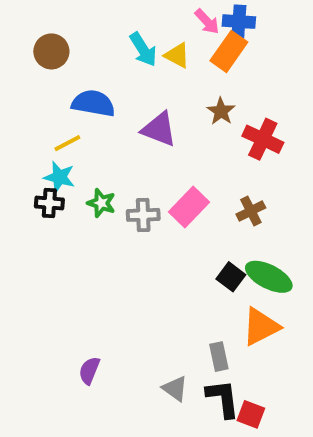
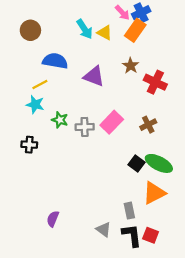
blue cross: (239, 22) -> (141, 13), turned -30
black cross: (49, 203) -> (29, 145), moved
red square: (251, 414) -> (151, 235), moved

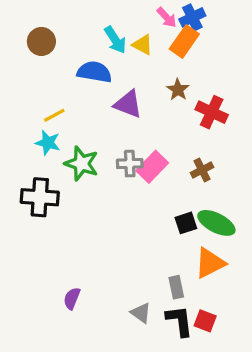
blue semicircle: (55, 61) -> (94, 72), moved
green star: (60, 120) -> (82, 164), size x1.5
gray cross: (85, 127) -> (130, 164), moved
black cross: (29, 145) -> (40, 197), size x1.6
black square: (136, 163) -> (186, 223), turned 35

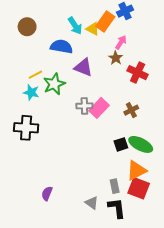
pink arrow: (167, 17) -> (121, 42), moved, turned -104
orange rectangle: (184, 41) -> (105, 22), moved
green star: (82, 164) -> (54, 84), moved, turned 30
red square: (205, 321) -> (139, 188), moved, size x1.5

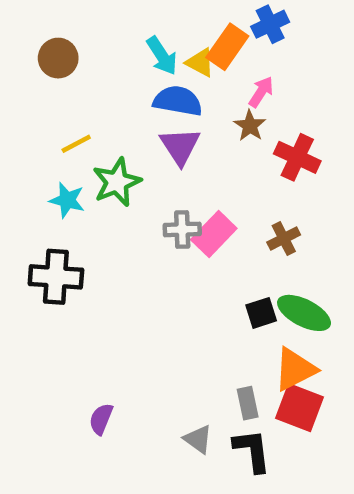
blue semicircle: (61, 47) -> (178, 101), moved
purple triangle: (83, 67) -> (180, 146), turned 36
yellow line: (35, 75) -> (76, 144), moved

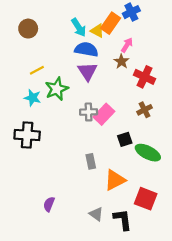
brown cross: (284, 238) -> (145, 110), moved
black square: (261, 313) -> (125, 139), moved
orange triangle: (295, 369) -> (115, 180), moved
gray rectangle: (248, 403) -> (91, 161), moved

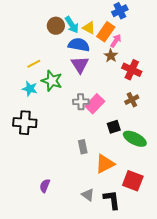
orange rectangle: (110, 23) -> (106, 32), moved
brown circle: (28, 29) -> (56, 26), moved
green star: (57, 89) -> (52, 81), turned -30

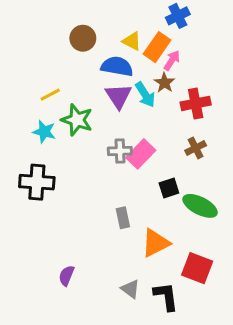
cyan arrow: (72, 25) -> (145, 95), moved
red cross: (132, 70) -> (196, 103), turned -36

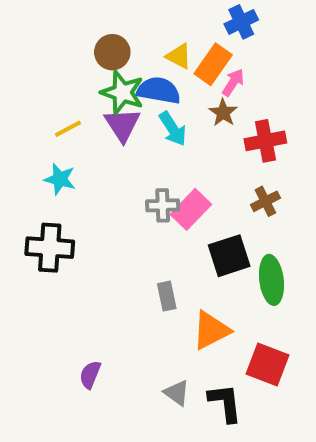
cyan arrow: (145, 95) -> (173, 129), moved
purple triangle: (118, 96) -> (122, 125), moved
green star: (77, 120) -> (122, 92), moved
black square: (169, 188) -> (229, 256), size x1.5
green ellipse: (200, 206) -> (271, 280), turned 56

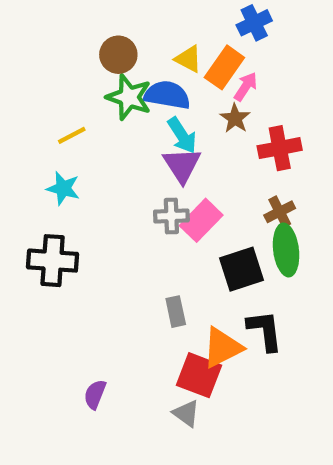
purple triangle: (122, 125) -> (182, 165), moved
green ellipse: (271, 280) -> (286, 250), moved
red square: (267, 365) -> (199, 375), moved
black L-shape: (225, 403) -> (265, 331), moved

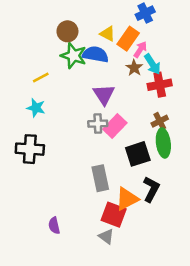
cyan arrow: (182, 135) -> (152, 64), moved
gray rectangle: (176, 312) -> (100, 178), size x1.5
black L-shape: (265, 331) -> (151, 189), turned 35
purple semicircle: (95, 394) -> (54, 226), turned -35

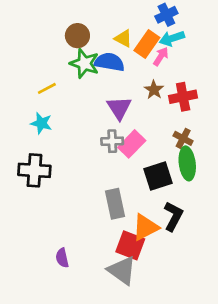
cyan arrow: (152, 64) -> (172, 38), moved, turned 105
brown star: (134, 68) -> (154, 90), moved
brown cross: (160, 121) -> (183, 138), turned -35
gray triangle: (106, 236) -> (122, 270), size x1.6

